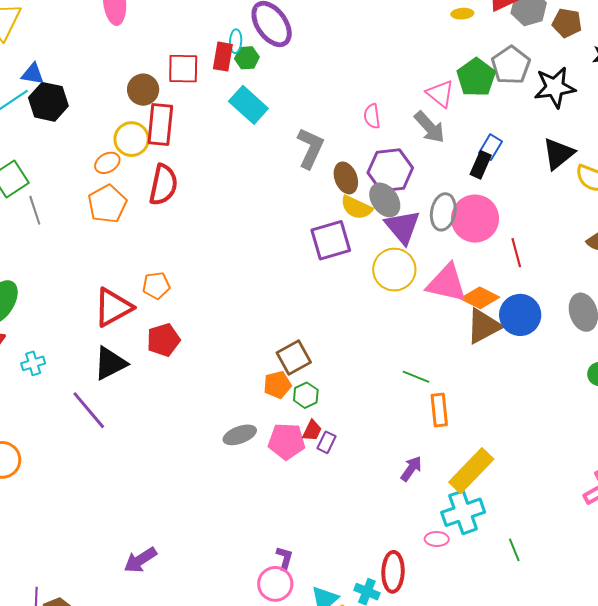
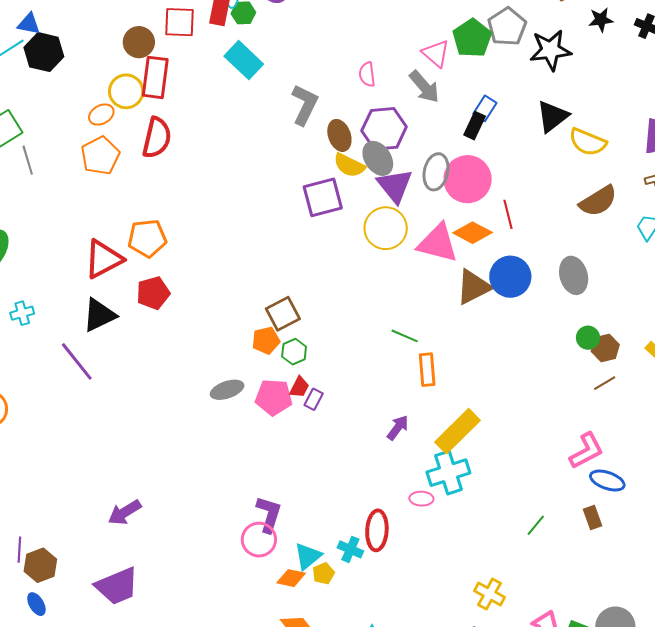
orange pentagon: (156, 285) -> (147, 238), size x1.4
orange diamond: (480, 298) -> (473, 233), moved
green line: (514, 550) -> (536, 525), moved, turned 60
purple L-shape: (285, 558) -> (269, 514), size x1.5

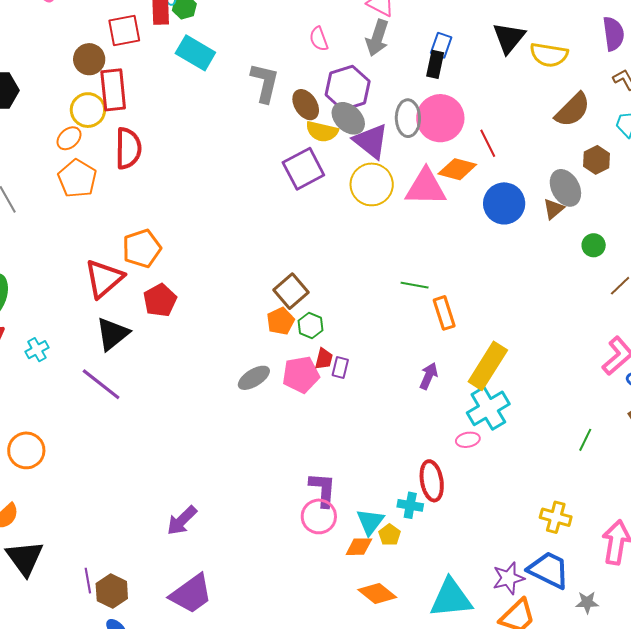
gray arrow: (424, 87) -> (377, 38), turned 72
brown triangle: (473, 287) -> (554, 209), moved, size x0.6
brown hexagon: (605, 348) -> (597, 160), moved

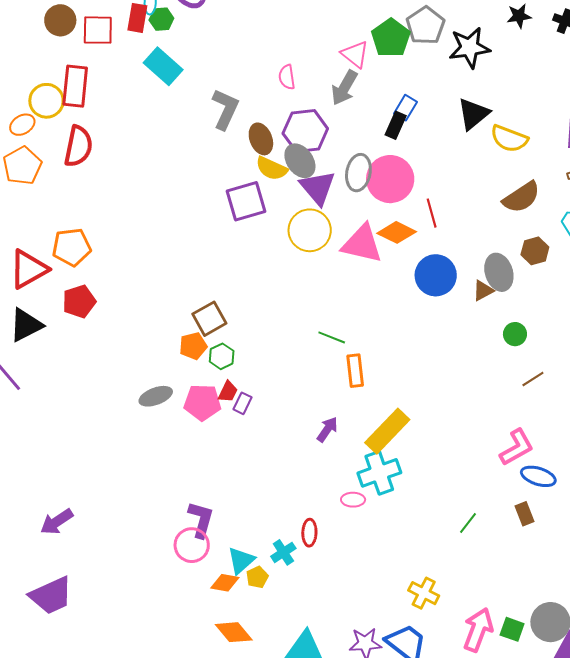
brown circle: (89, 59) -> (60, 20), moved
red ellipse: (432, 481) -> (309, 533), size x0.7
cyan cross: (410, 505) -> (283, 552), turned 35

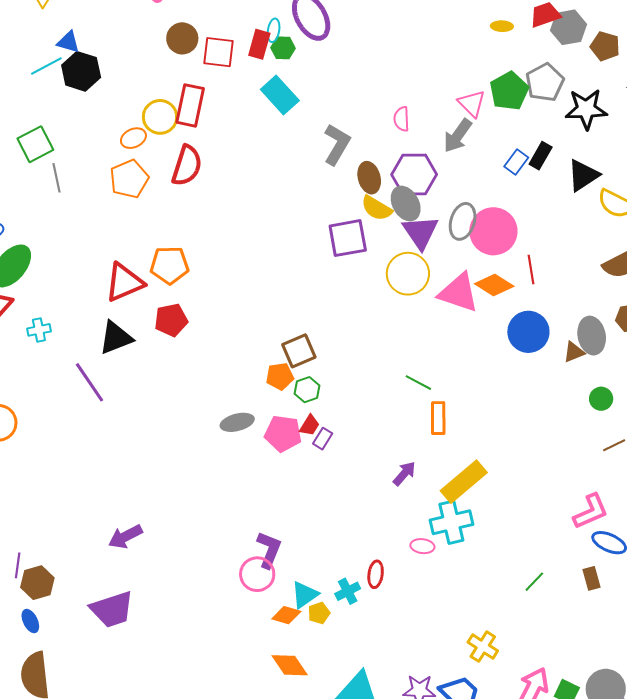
black rectangle: (396, 125) -> (541, 156), moved

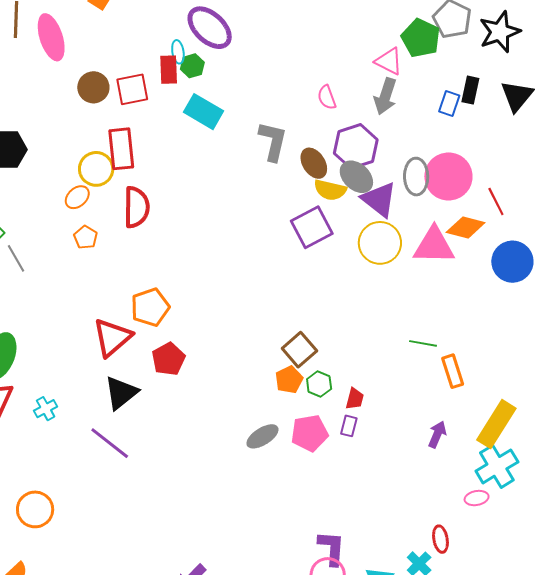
orange pentagon: (129, 179) -> (86, 237), size x0.6
red trapezoid: (310, 425) -> (355, 399), moved

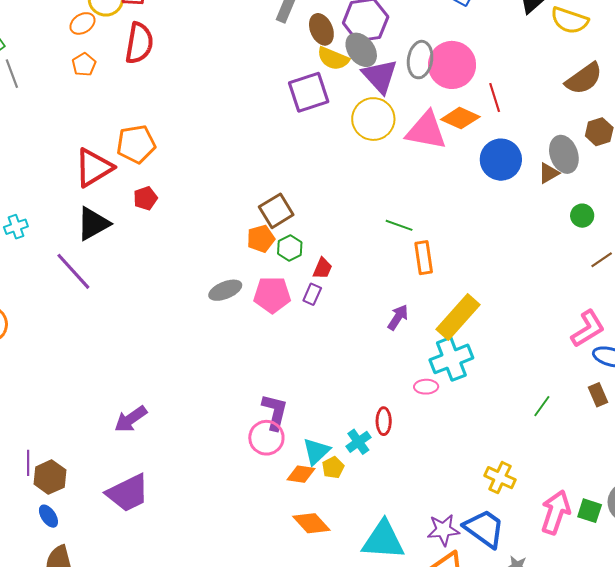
red pentagon: (168, 359) -> (145, 198), size x0.7

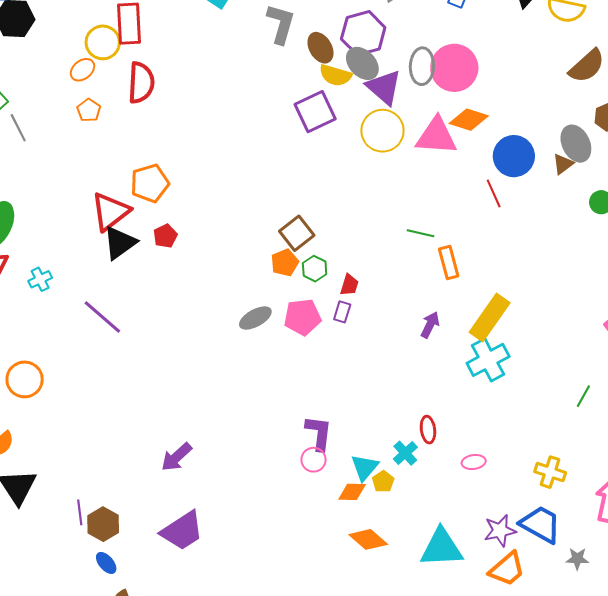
red line: (495, 97) -> (494, 193), moved
black triangle: (93, 224) -> (120, 243), moved
pink ellipse: (426, 387) -> (474, 462), moved
pink circle: (266, 438) -> (314, 460), size x0.7

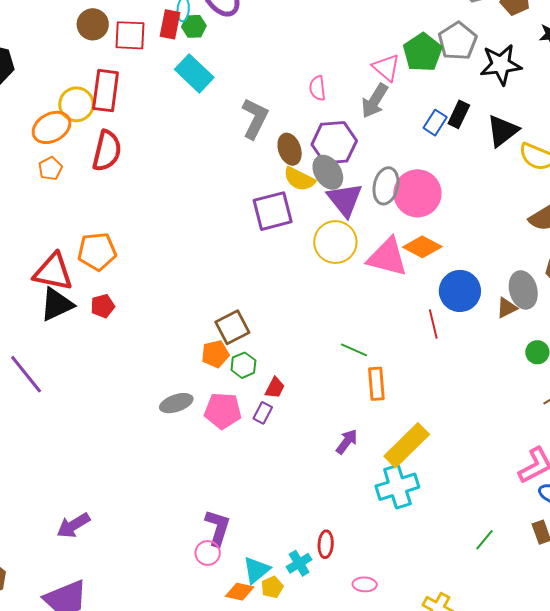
orange ellipse: (82, 70) -> (52, 127), size x1.5
red triangle: (110, 212) -> (53, 272), turned 39

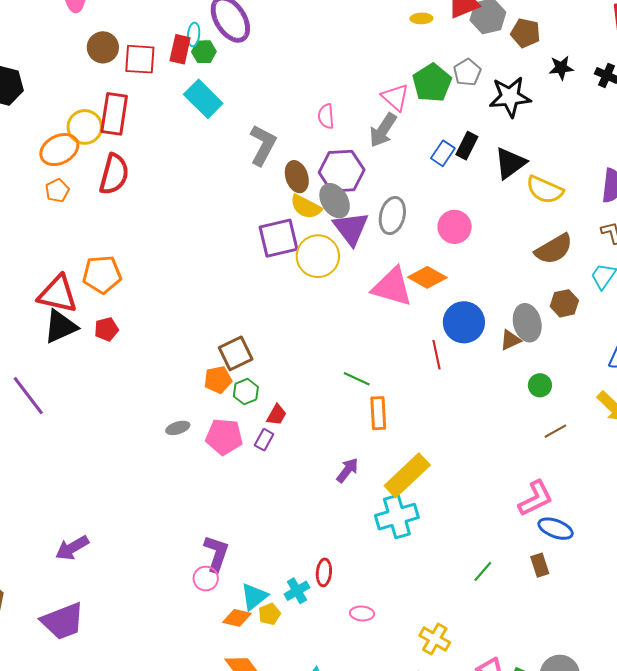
gray pentagon: (458, 41) -> (467, 72), size x0.7
pink circle: (417, 193) -> (455, 227), moved, size x0.7
yellow circle: (335, 242) -> (318, 256), moved
gray ellipse: (176, 403) -> (178, 428), size x0.7

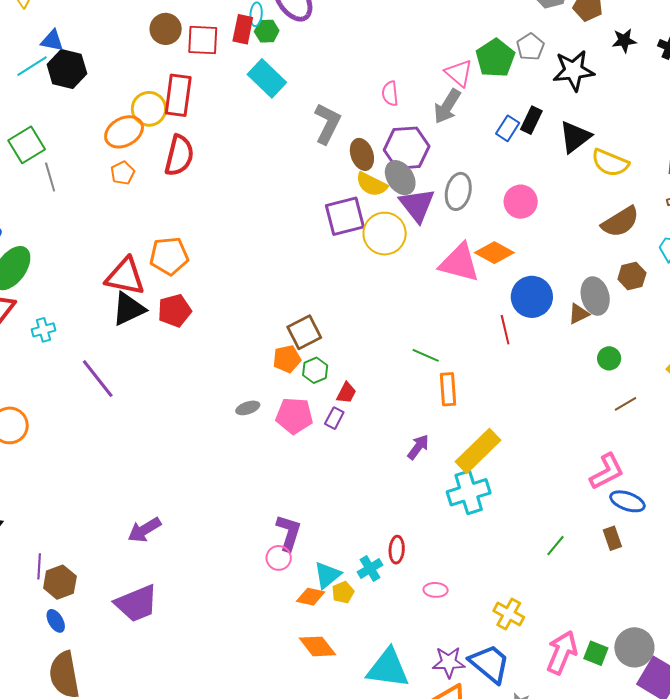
red pentagon: (106, 329) -> (175, 311), size x1.4

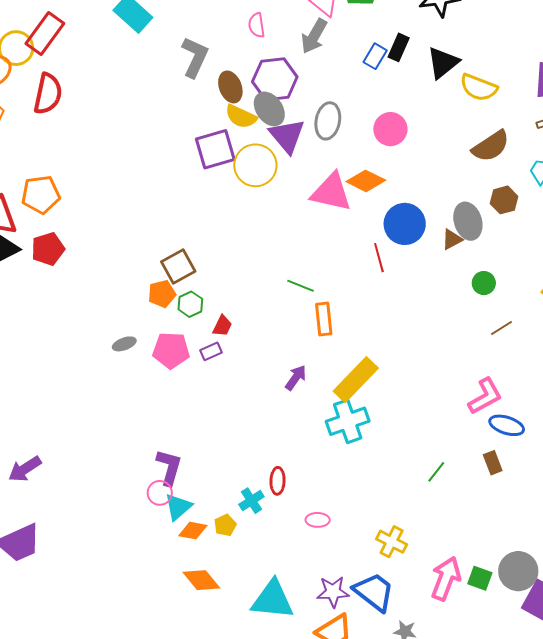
red rectangle: (178, 95) -> (45, 33), turned 30
purple rectangle: (334, 418) -> (211, 351), turned 40
cyan triangle: (327, 575) -> (178, 507), moved

